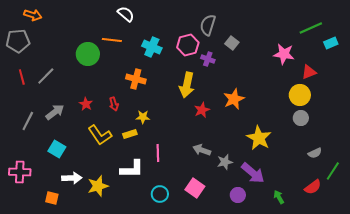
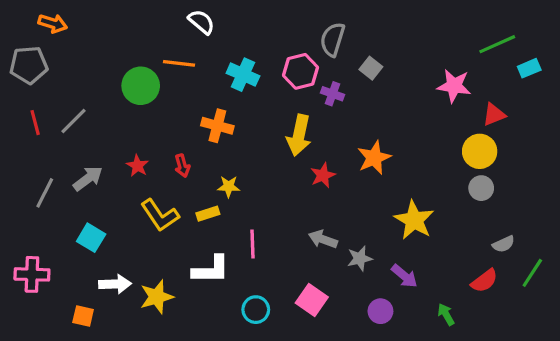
purple arrow: (253, 173) -> (404, 276), size x0.7
red semicircle: (313, 187) -> (484, 281), moved

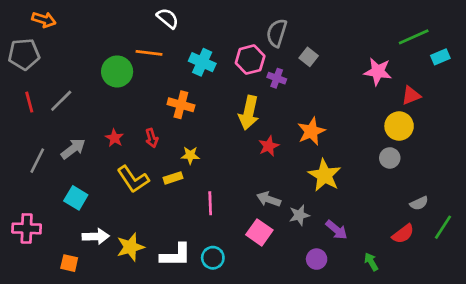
gray circle: (481, 188) -> (390, 158), moved
yellow star: (414, 220) -> (325, 175), moved
white L-shape: (211, 270) -> (176, 255), moved
pink square: (312, 300) -> (259, 232), moved

